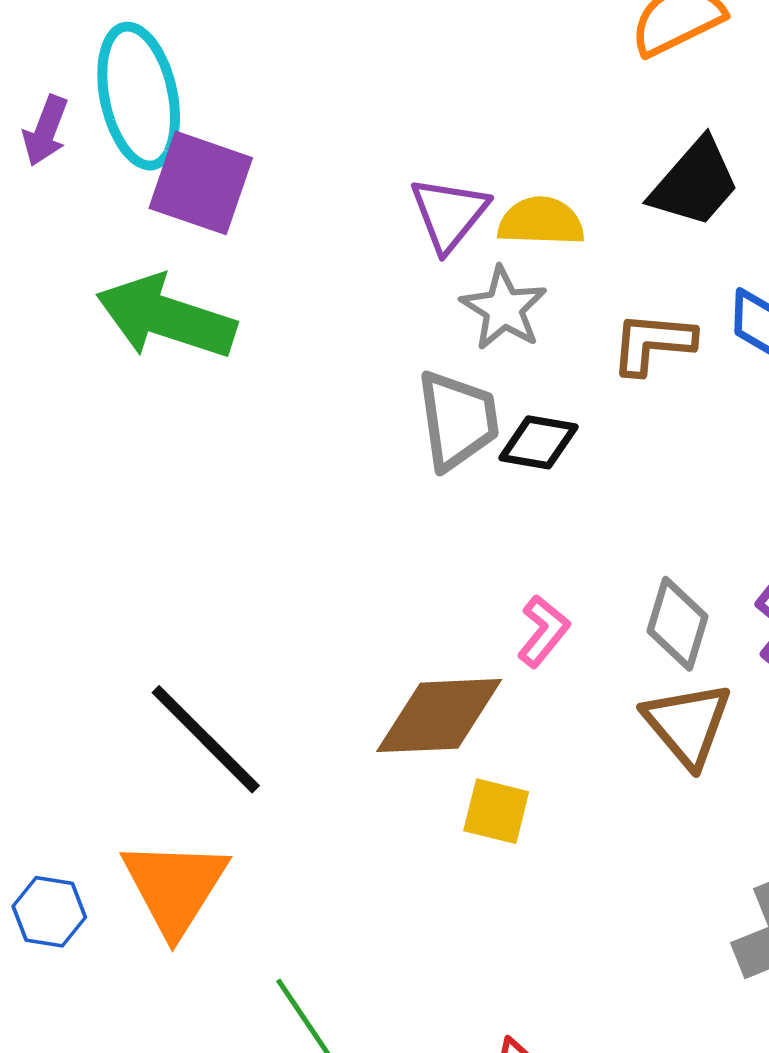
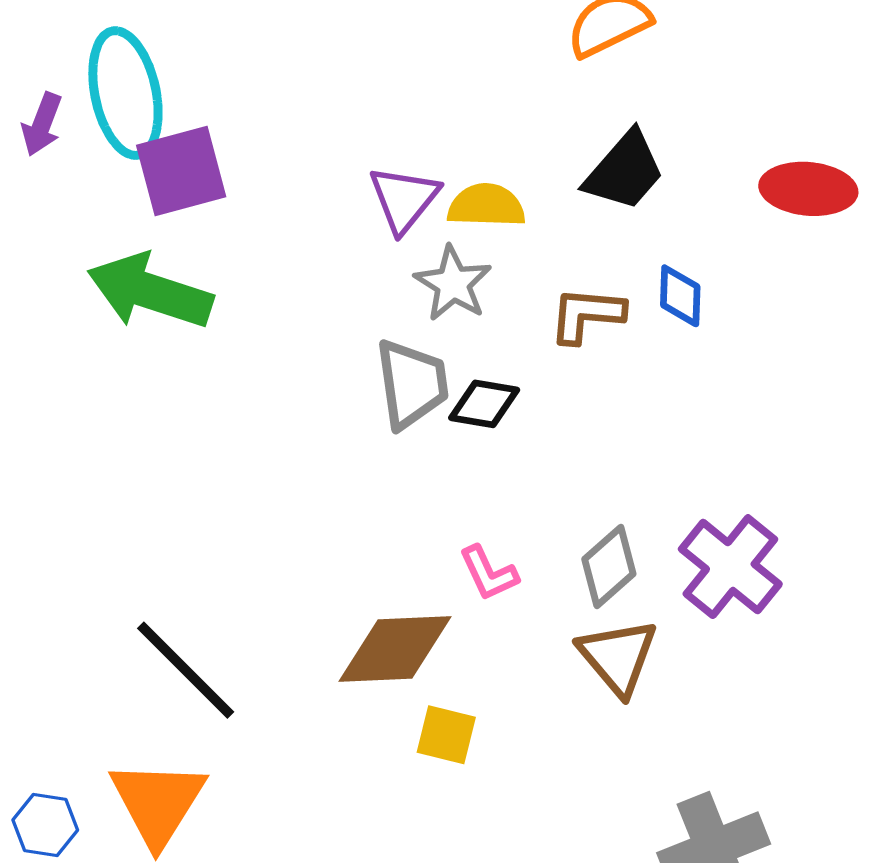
purple square: (201, 183) -> (181, 171), turned -34
gray diamond: (678, 624) -> (609, 567), turned 32
pink L-shape: (543, 631) -> (489, 573), turned 116

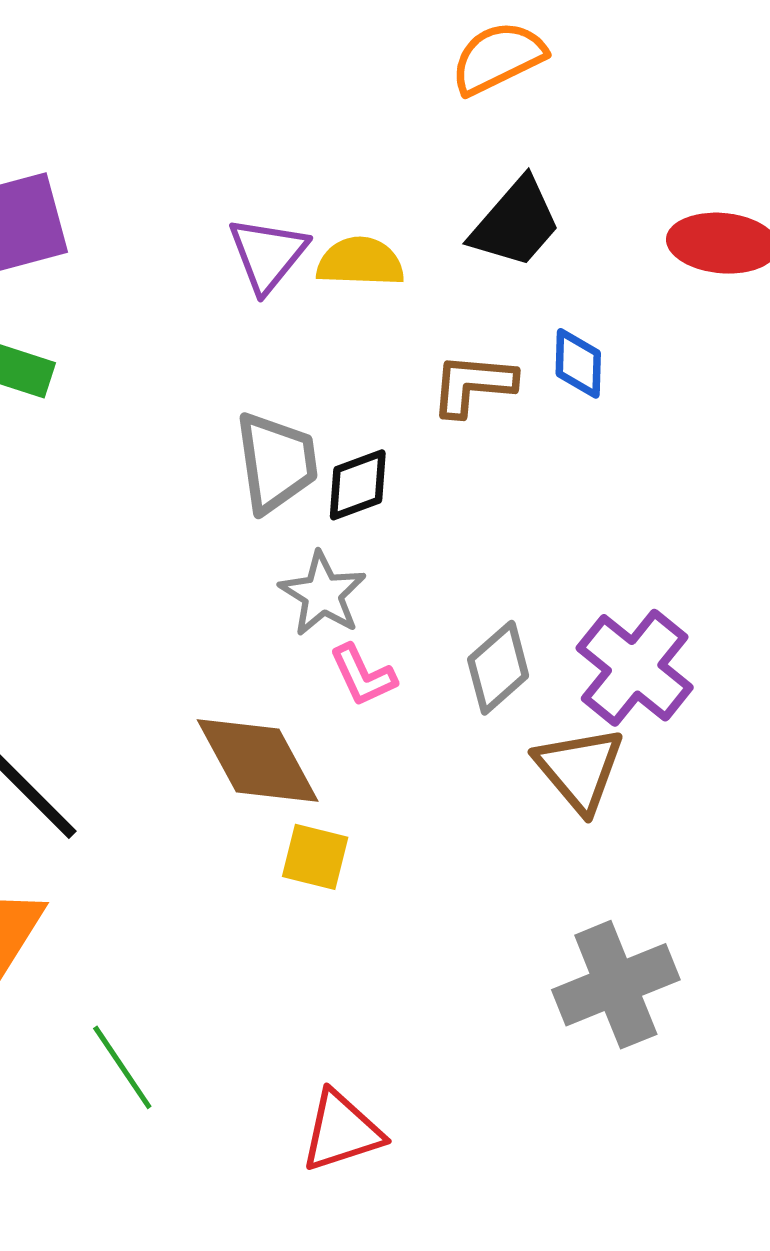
gray star: (453, 284) -> (323, 594), moved
black diamond: (484, 404) -> (358, 485), turned -30
brown diamond: (395, 649) -> (258, 760), turned 64
brown triangle: (618, 657) -> (579, 769), moved

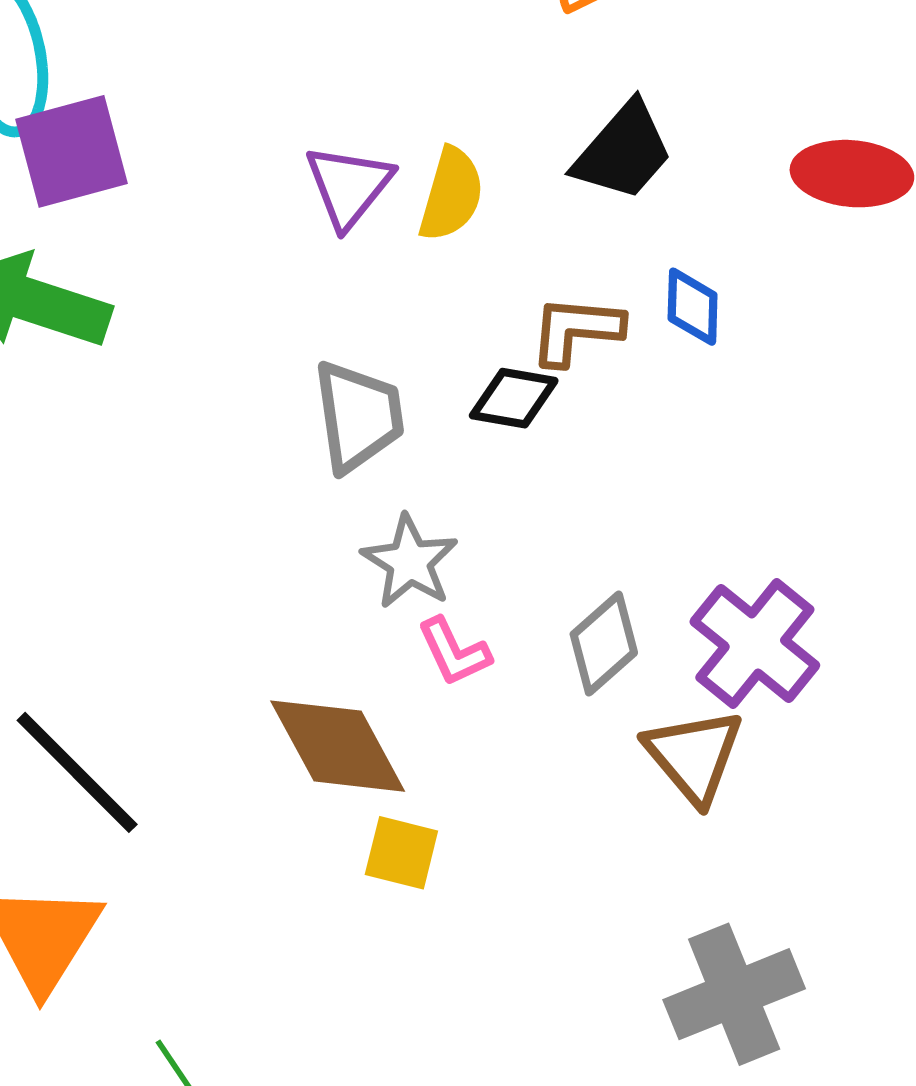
yellow semicircle: (360, 262) -> (451, 194), turned 104
black diamond: (358, 485) -> (514, 398), moved, turned 30

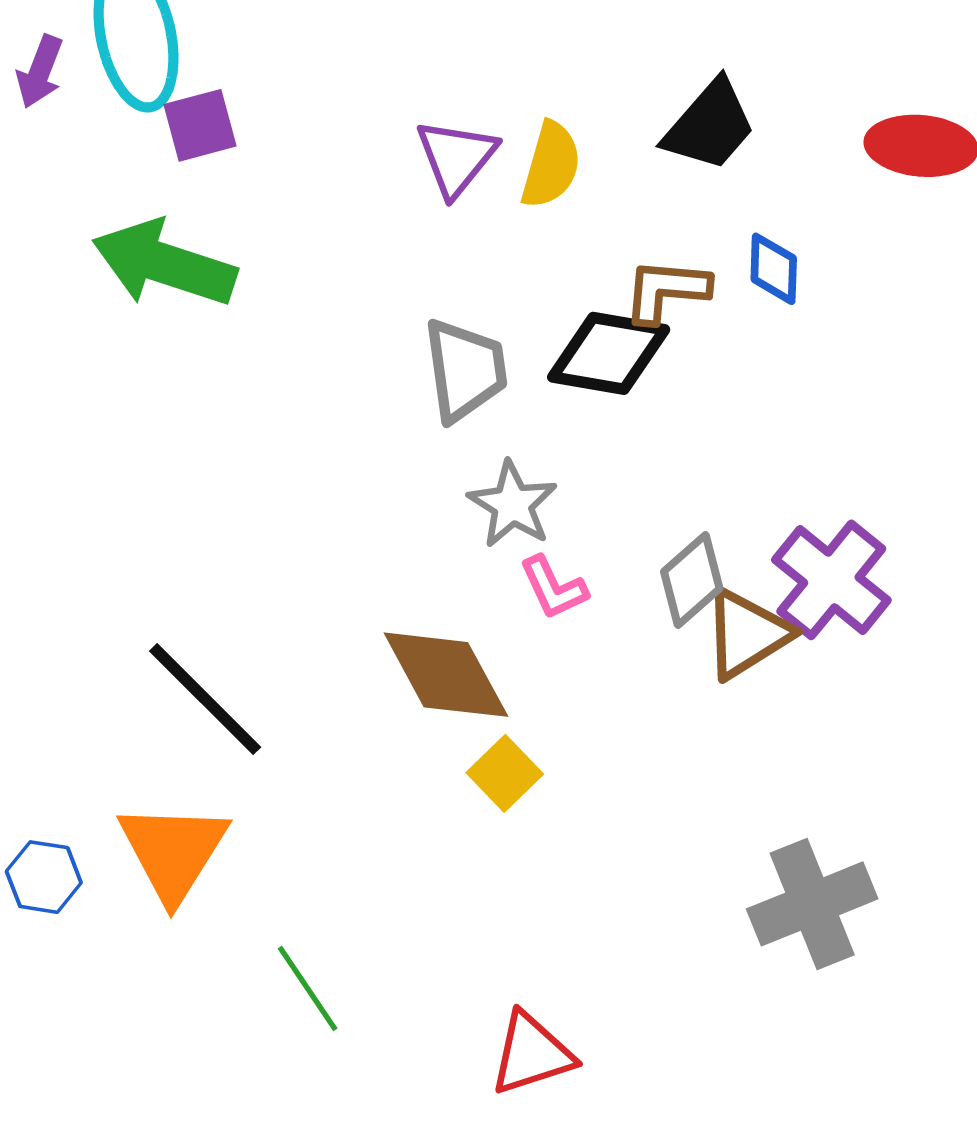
purple square: (71, 151) -> (200, 125), size x0.7
black diamond: (514, 398) -> (609, 353), size x1.5
brown triangle: (694, 756) -> (747, 634), moved, turned 38
yellow square: (401, 853) -> (505, 773), turned 32

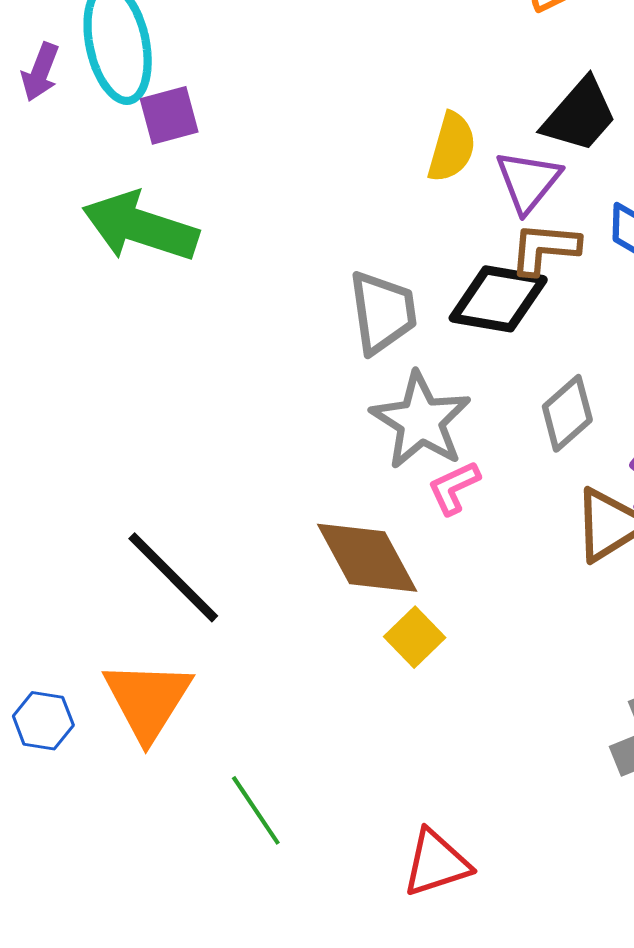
purple triangle: (456, 157) -> (528, 181), moved
gray star: (512, 504) -> (421, 421), size x1.4
gray diamond: (692, 580) -> (567, 413), moved
pink L-shape: (553, 588) -> (454, 488), turned 90

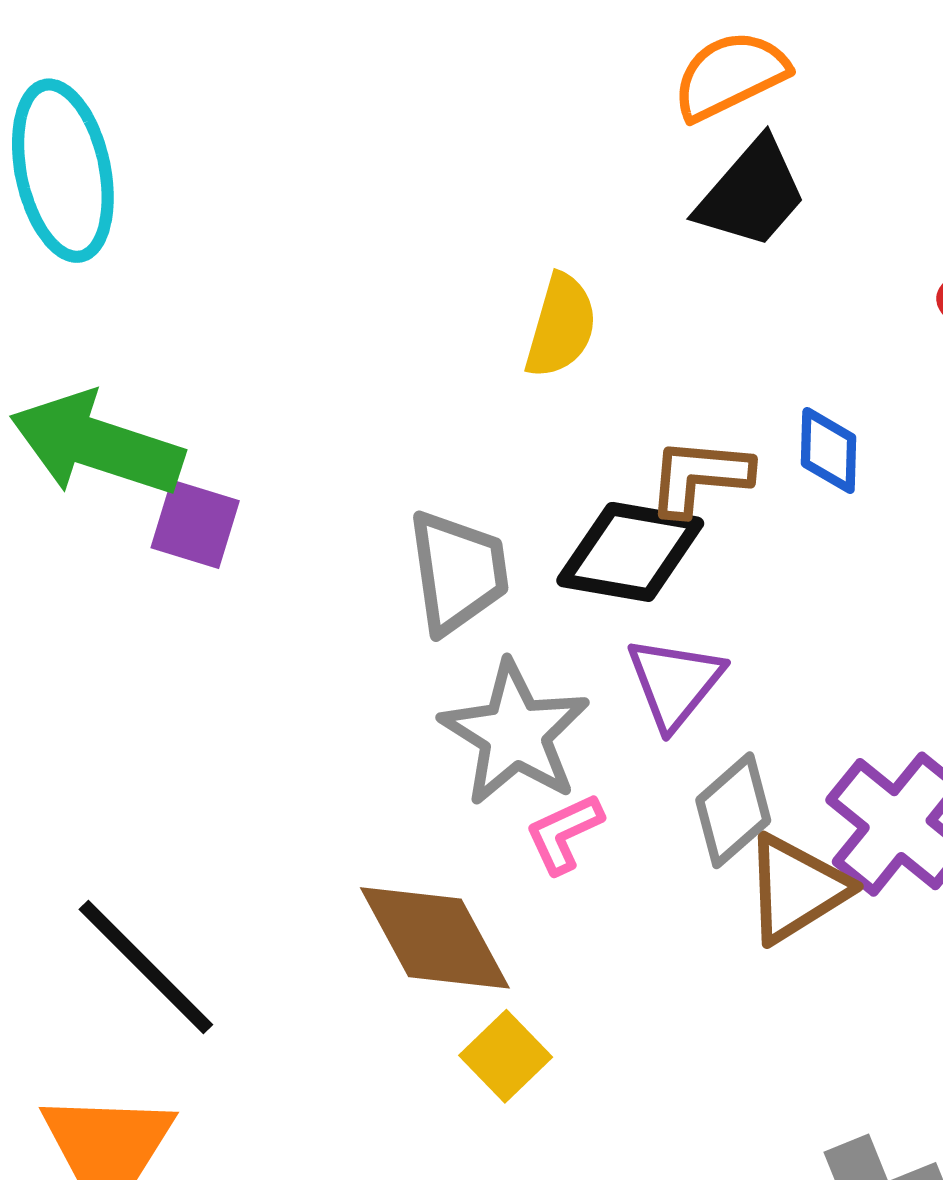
purple square: (169, 115) -> (195, 524), moved, turned 32
black trapezoid: (580, 115) -> (752, 194), moved
purple triangle: (528, 181) -> (675, 683), moved
gray diamond: (567, 413) -> (733, 810), moved

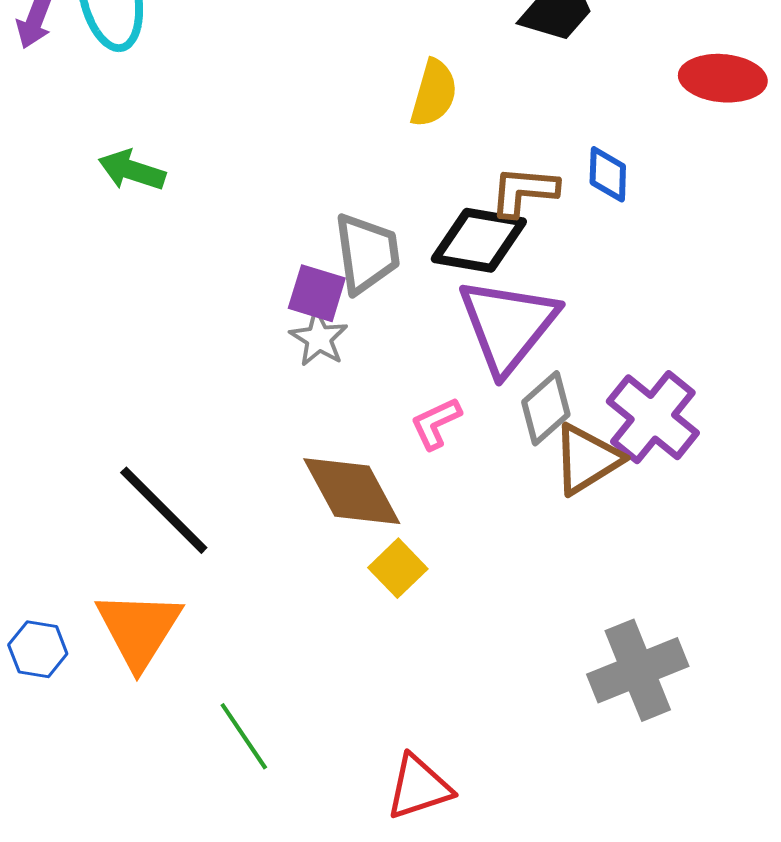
green arrow: (97, 444) -> (132, 170), size x0.6
purple square: (195, 524) -> (317, 293), moved
purple triangle: (675, 683) -> (508, 325), size x1.6
gray star: (515, 733) -> (319, 338), moved, size x0.6

